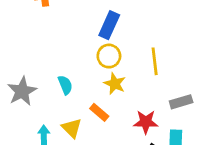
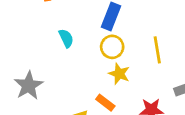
cyan semicircle: (65, 85) -> (66, 38), moved

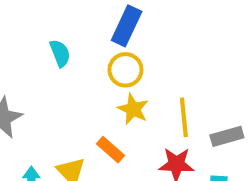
yellow line: (157, 50) -> (184, 117), moved

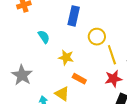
yellow circle: (125, 70) -> (97, 37), moved
yellow star: (133, 109) -> (66, 57), moved

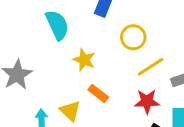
cyan semicircle: (44, 37) -> (57, 25), size x1.5
yellow line: (112, 55) -> (151, 67), turned 66

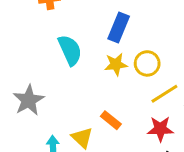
yellow star: (84, 60) -> (116, 64), moved, turned -30

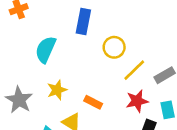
cyan semicircle: (70, 50) -> (46, 50), turned -120
yellow star: (116, 64) -> (57, 90), moved

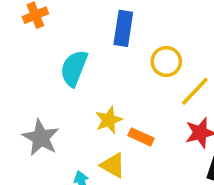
yellow star: (57, 90) -> (109, 120), moved

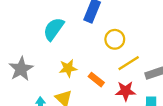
orange rectangle: (141, 137) -> (96, 80), moved

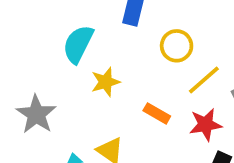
yellow star: (68, 68) -> (106, 82), moved

